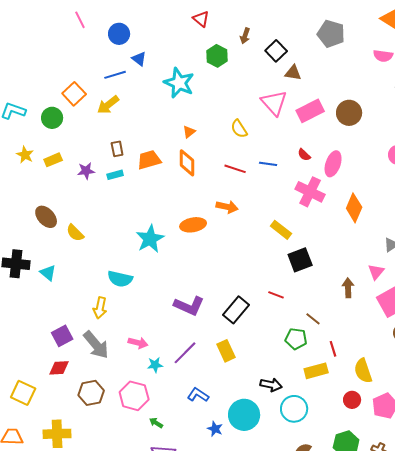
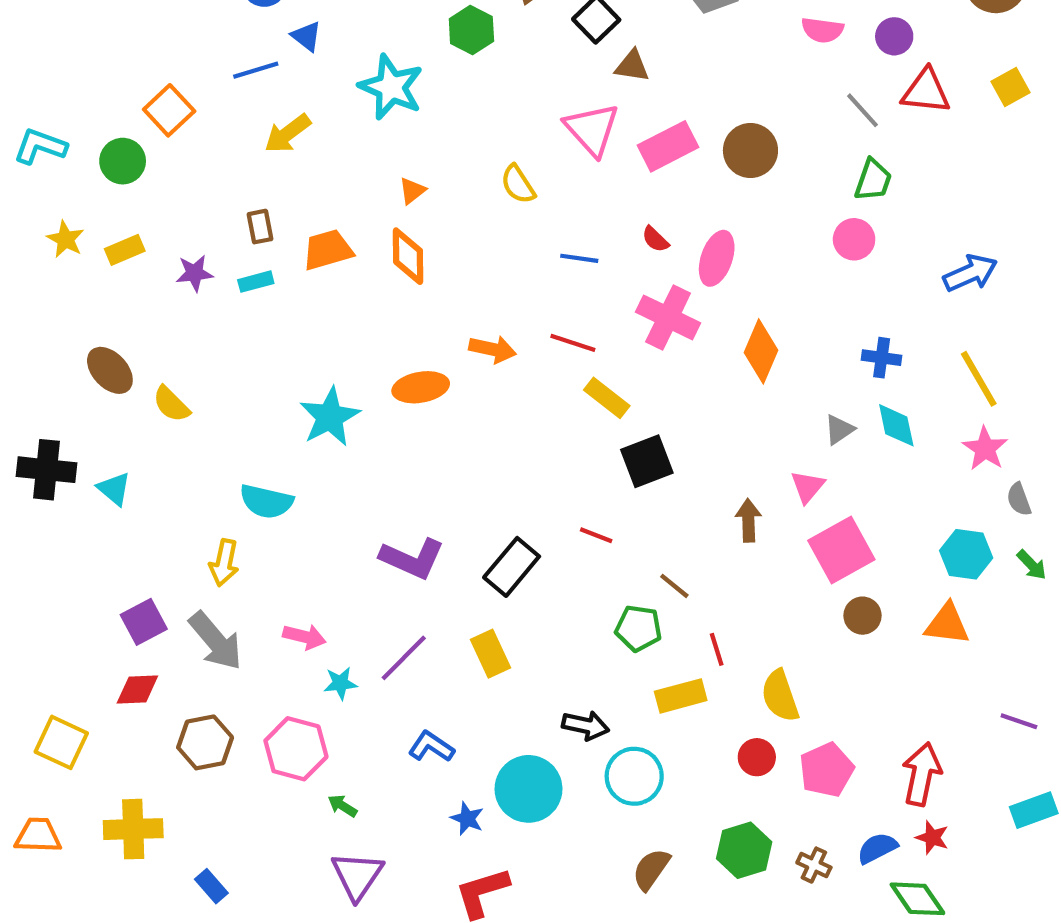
yellow arrow: (108, 105) -> (287, 134), moved
red line: (235, 169) -> (573, 343), moved

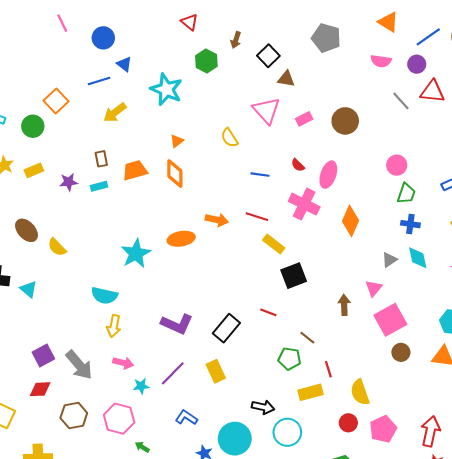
pink rectangle: (668, 146) -> (304, 119), size x0.6
green trapezoid: (873, 180) -> (406, 194), moved
yellow arrow: (224, 563) -> (114, 326), moved

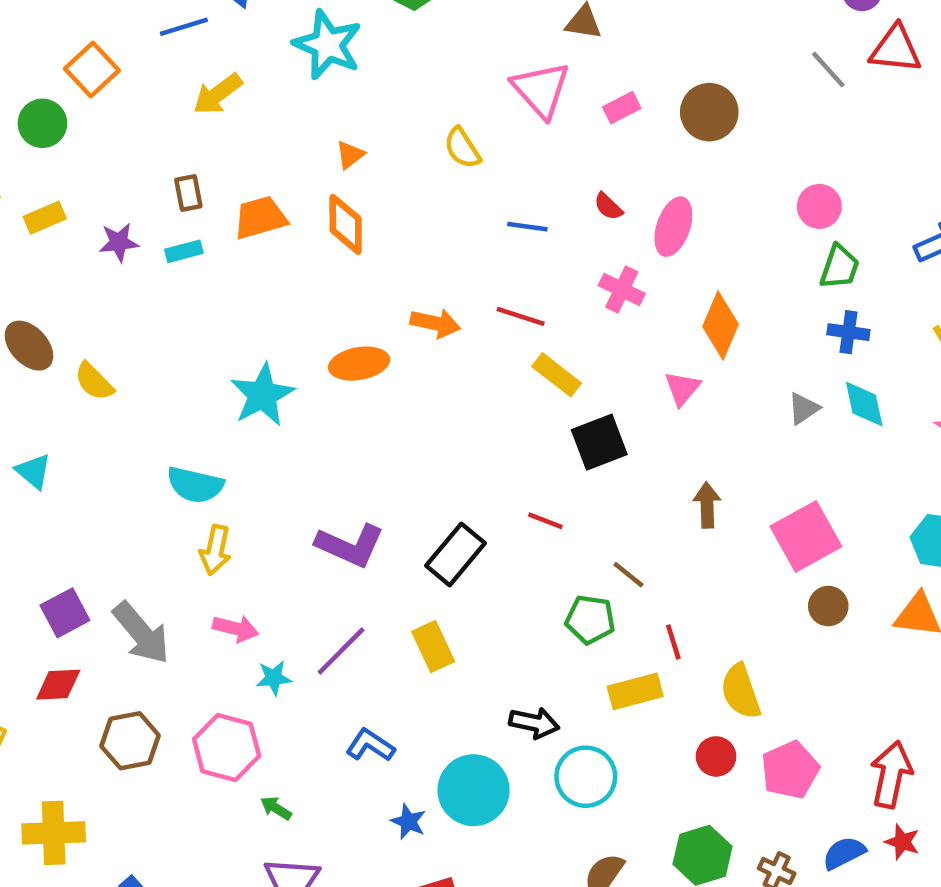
pink cross: (304, 204) -> (622, 289), size x0.7
pink triangle: (374, 288) -> (682, 388), moved

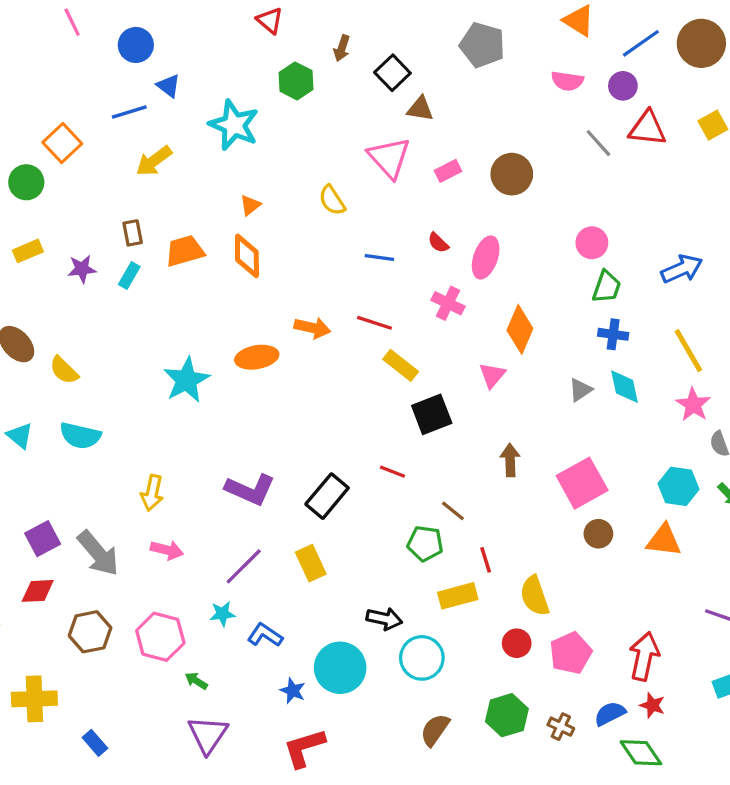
cyan rectangle: (184, 251) -> (129, 275), turned -45
cyan semicircle: (195, 485) -> (80, 436), moved
cyan star: (274, 678) -> (222, 614), moved

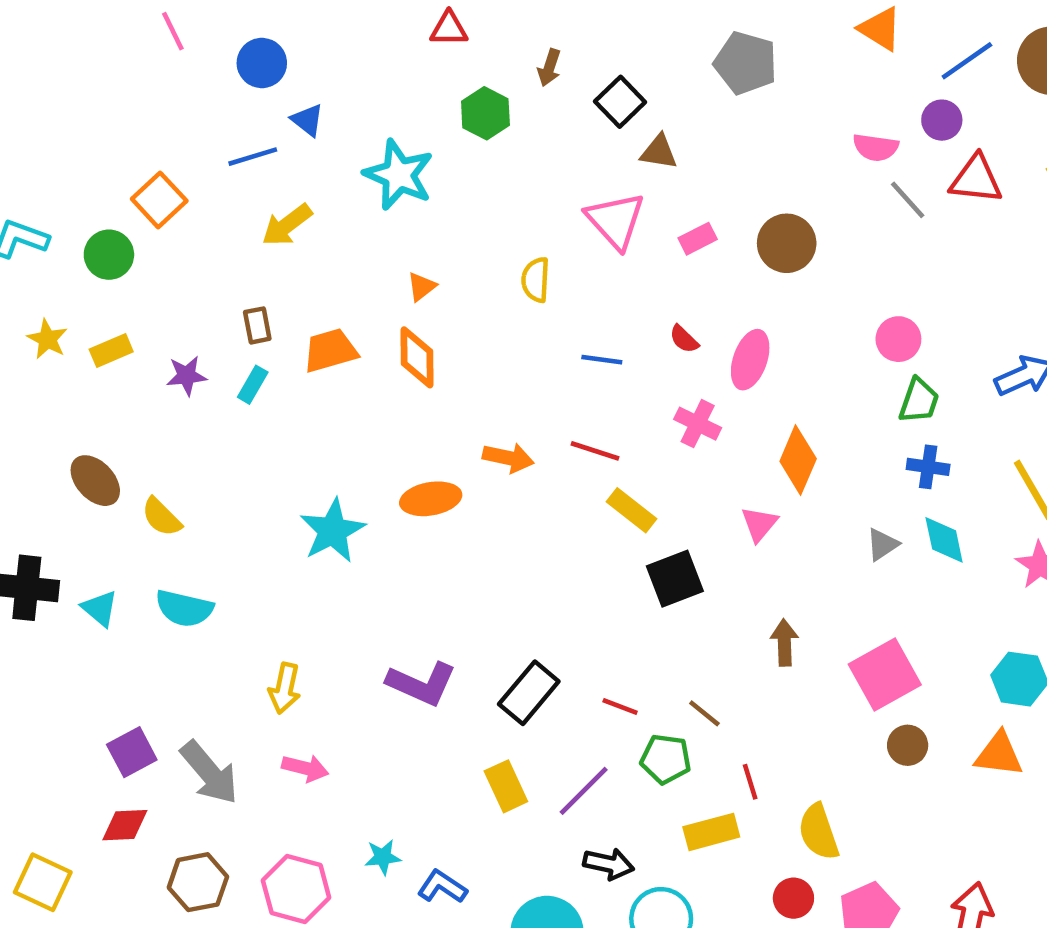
red triangle: (270, 20) -> (449, 29), turned -40
pink semicircle: (567, 81) -> (876, 147), moved
yellow semicircle: (332, 200) -> (536, 280), turned 36
red line: (392, 472) -> (620, 706), moved
purple line: (244, 566) -> (584, 791), moved

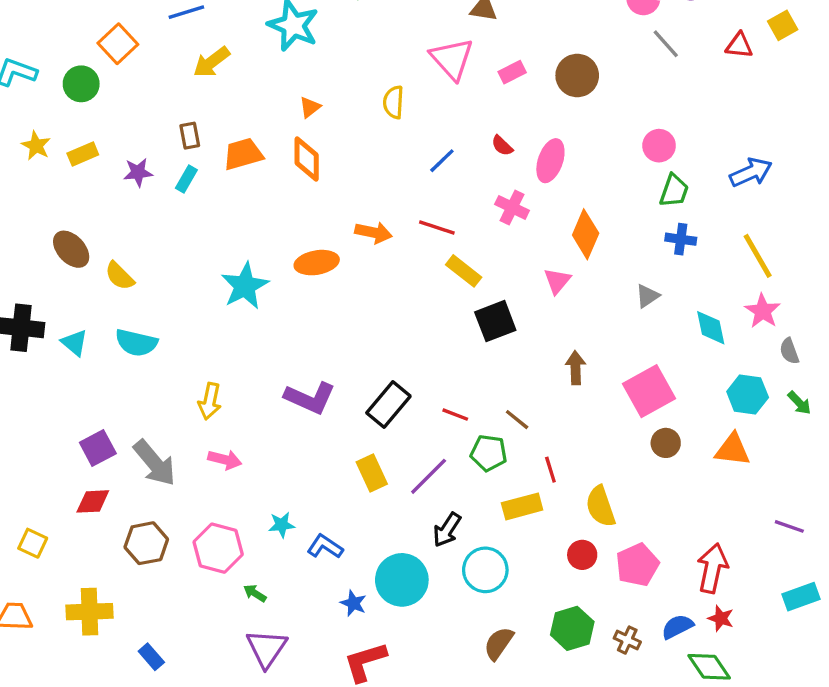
red triangle: (976, 179) -> (739, 45), moved, size x0.7
blue line: (602, 360) -> (442, 161), turned -52
cyan diamond: (944, 540) -> (711, 328), moved
black arrow: (609, 864) -> (447, 530), turned 111
yellow square: (43, 882) -> (33, 543), size x0.7

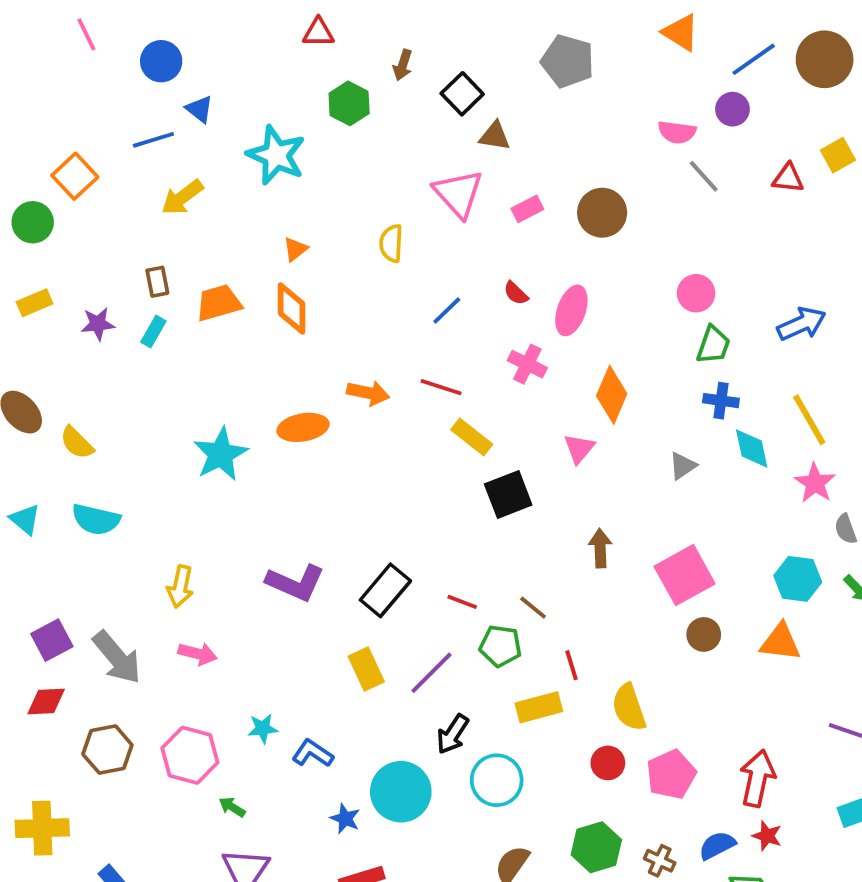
cyan diamond: (711, 328) -> (752, 448), moved

